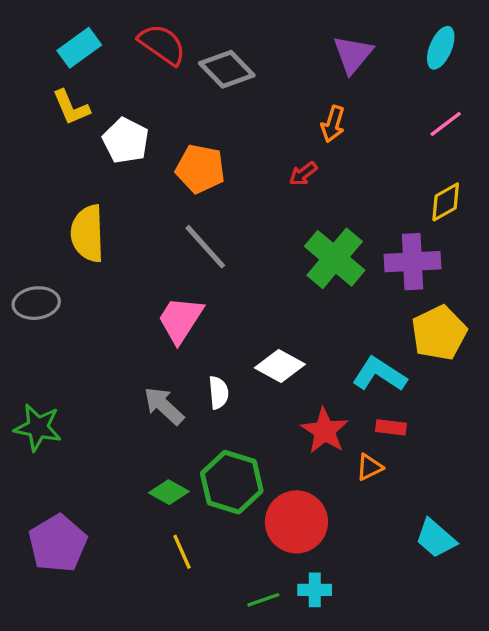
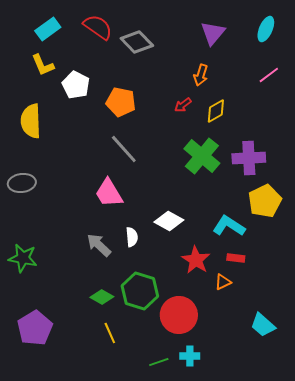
yellow diamond: (446, 202) -> (216, 111), moved
yellow semicircle: (88, 233) -> (31, 121), moved
pink trapezoid: (180, 320) -> (109, 193), turned -64

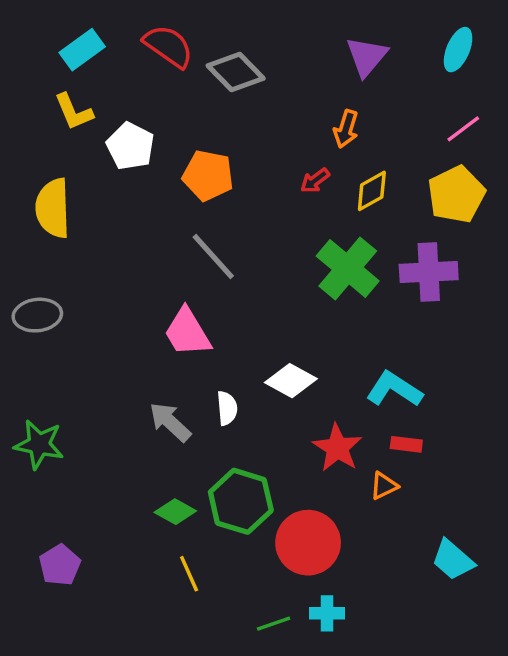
yellow pentagon: (265, 201) -> (456, 194), moved
purple pentagon: (35, 328) -> (60, 565), size x0.7

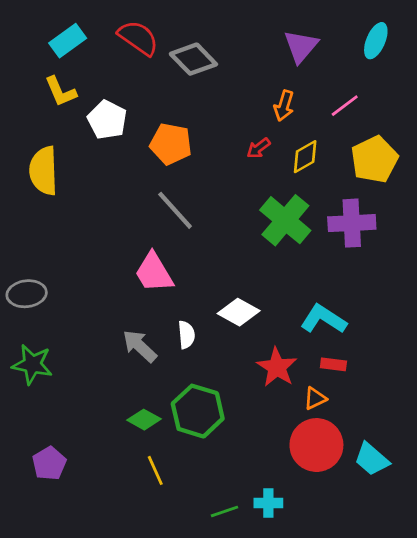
pink line: (463, 129) -> (345, 106), moved
gray ellipse: (37, 315) -> (27, 294), moved
red circle: (308, 543) -> (316, 445), moved

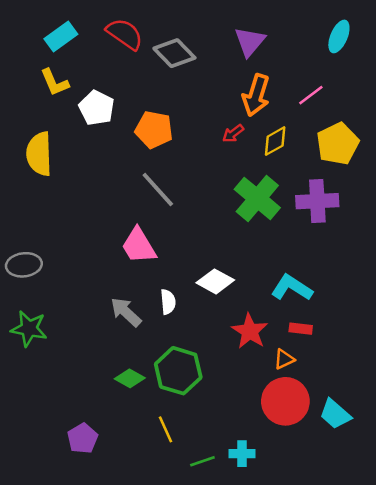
purple triangle: (301, 46) -> (250, 42), moved
orange arrow: (284, 106) -> (256, 95), size x1.5
purple pentagon: (49, 463) -> (83, 438), moved
yellow line: (155, 470) -> (165, 429), moved

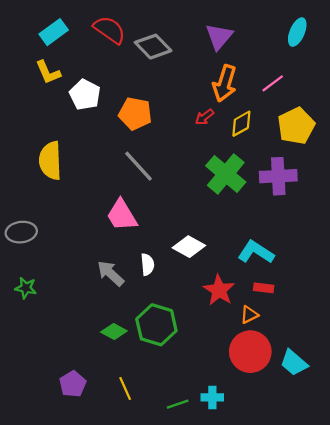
yellow semicircle: (39, 154) -> (50, 161), moved
green star: (29, 329) -> (26, 288), size x0.7
yellow line: (165, 429) -> (125, 388), moved

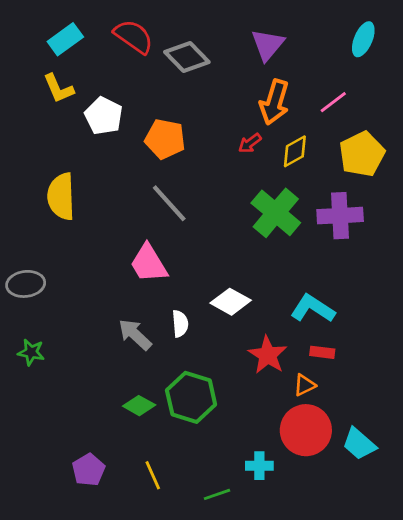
cyan cross: (212, 397) -> (259, 466), moved

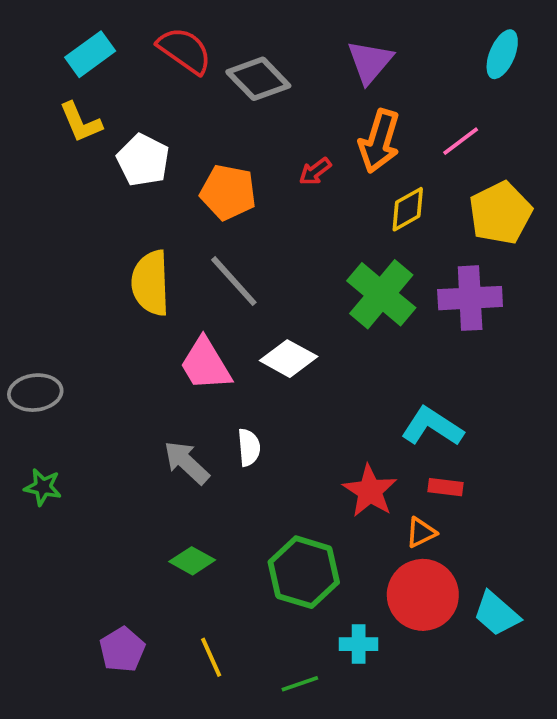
red arrow: (250, 143) -> (315, 171), moved
yellow semicircle: (61, 196) -> (151, 283), moved
white diamond: (231, 302) -> (289, 359), moved
green hexagon: (191, 397) -> (304, 572), moved

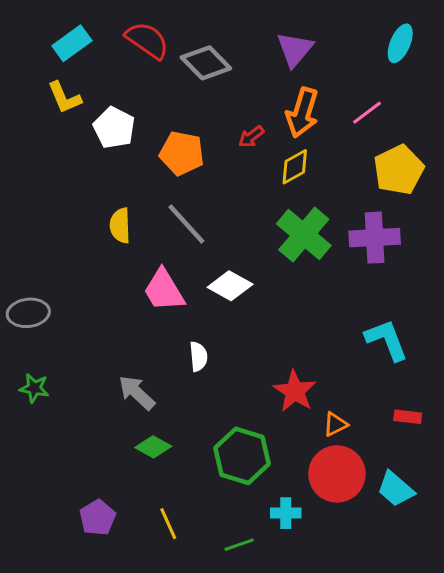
yellow diamond: (408, 209) -> (295, 167), moved
yellow semicircle: (151, 283) -> (120, 226), size x0.7
cyan L-shape: (432, 427) -> (387, 340), moved, turned 36
gray arrow: (187, 463) -> (137, 393), moved
red rectangle: (445, 487) -> (408, 417), moved

